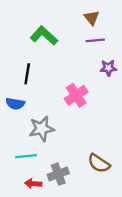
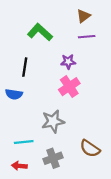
brown triangle: (92, 18) -> (83, 16), turned 32
purple star: (108, 68) -> (68, 62), moved
gray star: (42, 129) -> (53, 121), moved
red arrow: (33, 184) -> (19, 166), moved

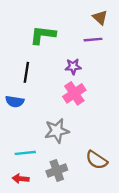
brown triangle: (83, 16) -> (100, 17), moved, turned -40
green L-shape: (40, 32) -> (43, 35), turned -35

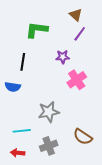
brown triangle: (100, 17) -> (76, 15), moved
purple line: (93, 40) -> (80, 34), turned -49
pink cross: (74, 93) -> (77, 80), moved

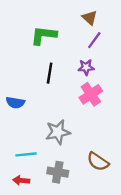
purple star: (63, 57) -> (86, 67), moved
black line: (23, 62) -> (50, 73), moved
gray cross: (49, 146) -> (58, 172), turned 30

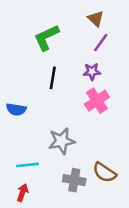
green L-shape: (44, 35) -> (46, 38), turned -32
gray cross: (58, 172) -> (74, 180), moved
red arrow: (21, 180) -> (22, 193), turned 105

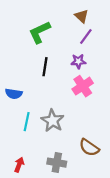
gray star: (62, 141) -> (53, 121), turned -30
cyan line: (28, 165) -> (27, 122), moved, turned -72
gray cross: (74, 180) -> (57, 163), moved

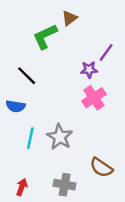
brown triangle: (82, 16) -> (69, 18), moved, turned 40
purple line: (86, 37) -> (106, 52), moved
black line: (45, 67) -> (27, 76), moved, turned -54

